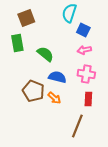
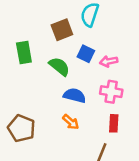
brown square: (26, 18) -> (62, 30), moved
blue square: (83, 30) -> (86, 54), moved
brown pentagon: (33, 91) -> (21, 128), moved

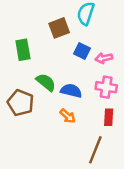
green semicircle: (59, 66) -> (46, 82), moved
brown pentagon: (21, 128) -> (21, 103), moved

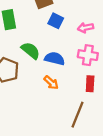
blue square: (82, 51) -> (56, 21), moved

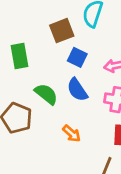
blue semicircle: (55, 59) -> (77, 90), moved, turned -138

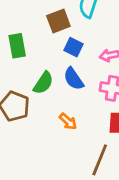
green semicircle: (46, 94) -> (43, 83), turned 85

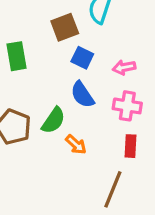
green semicircle: (43, 83) -> (53, 120), moved

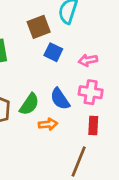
blue semicircle: (82, 95) -> (60, 99), moved
orange arrow: (76, 144) -> (48, 124), turned -48

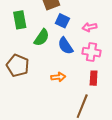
blue semicircle: (60, 99) -> (66, 46), moved
green semicircle: (29, 104) -> (42, 37), moved

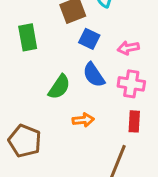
green semicircle: (42, 37) -> (59, 87), moved
brown pentagon: (18, 66) -> (25, 141), moved

